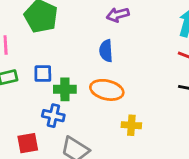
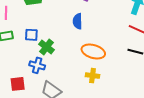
green cross: (65, 89) -> (47, 47), turned 35
orange ellipse: (107, 90) -> (93, 52), moved

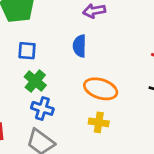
blue square: (31, 35) -> (27, 51), moved
blue cross: (37, 65) -> (42, 108), moved

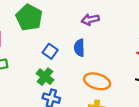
blue square: (27, 51) -> (50, 51), moved, turned 32

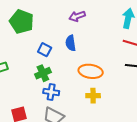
green cross: (45, 77) -> (43, 73), turned 35

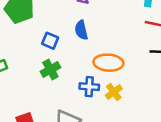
blue cross: (51, 92) -> (89, 87), moved
yellow cross: (93, 96) -> (114, 92), turned -32

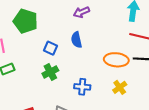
orange ellipse: (108, 63) -> (116, 60), moved
yellow cross: (114, 92) -> (120, 87), moved

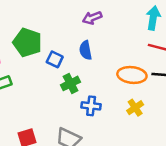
green pentagon: (25, 21) -> (27, 42), moved
green cross: (50, 72) -> (70, 83), moved

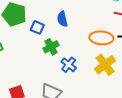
blue cross: (91, 106) -> (69, 65), turned 35
yellow cross: (135, 108) -> (105, 65), size x1.5

